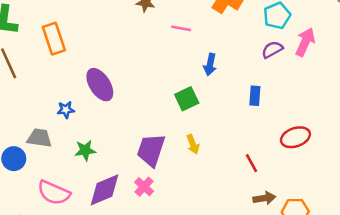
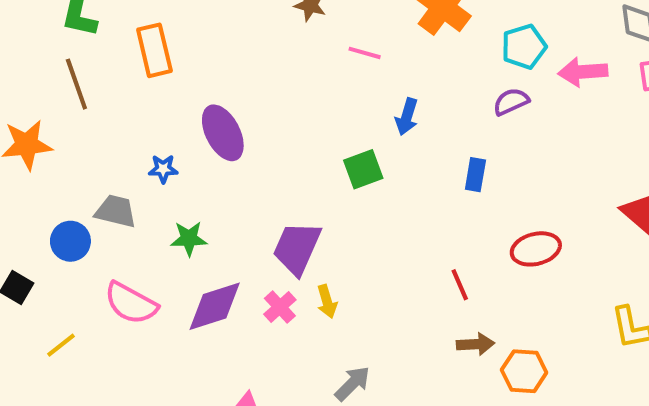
pink arrow: (305, 42) -> (583, 72), moved, turned -124
yellow arrow: (193, 144) -> (327, 301), moved

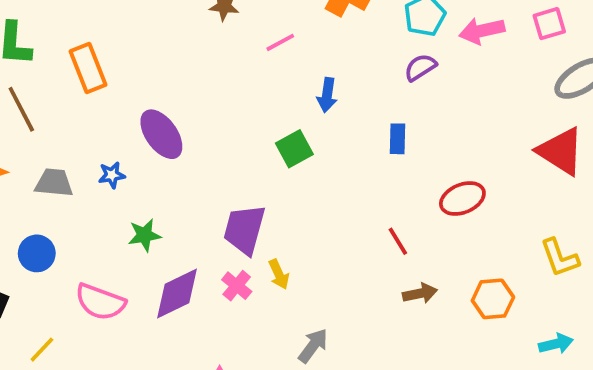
pink line: (365, 53) -> (280, 42), turned -36
gray trapezoid: (116, 211) -> (54, 183), moved
orange hexagon: (524, 371) -> (493, 299), moved

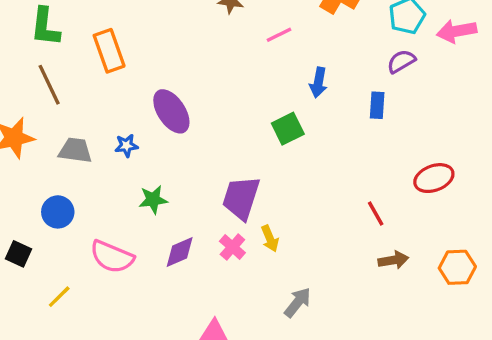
blue rectangle: (398, 139) -> (377, 105), moved
purple diamond: (177, 294) -> (180, 252), size x0.7

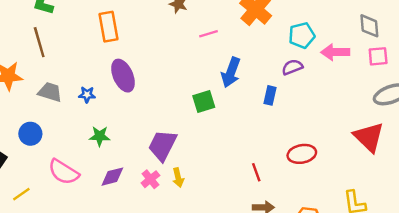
orange rectangle: (109, 51) -> (108, 27), moved
blue arrow: (318, 83) -> (231, 72), size x1.4

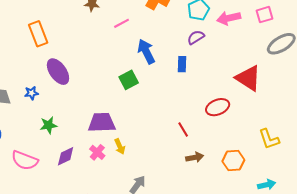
blue arrow: (231, 72) -> (146, 52), turned 145
red triangle: (369, 137) -> (248, 78), moved
purple trapezoid: (162, 145) -> (102, 123), turned 72

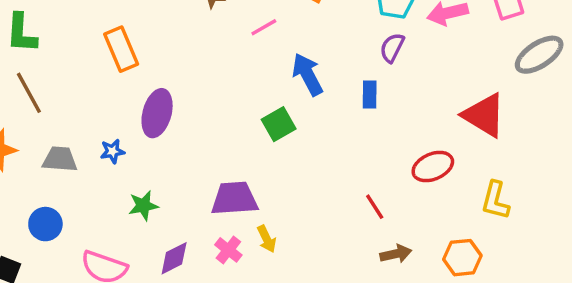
purple semicircle: (196, 37) -> (392, 48), turned -30
purple ellipse: (58, 72) -> (157, 113), turned 52
yellow L-shape: (269, 139) -> (495, 200), moved, turned 35

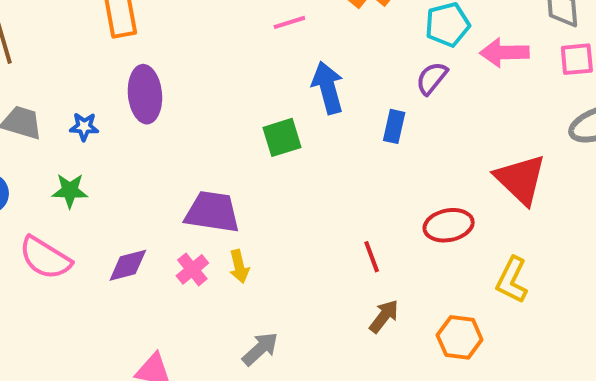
purple ellipse: (157, 113) -> (145, 94), turned -33
green star: (143, 206) -> (70, 191), moved
brown arrow: (396, 254) -> (384, 316), turned -52

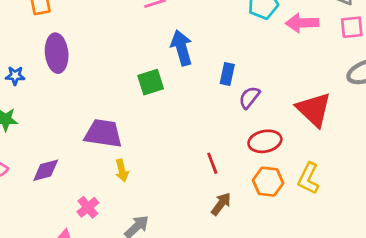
purple semicircle: (432, 78) -> (249, 97), moved
pink cross: (192, 269) -> (88, 207), moved
orange hexagon: (460, 337) -> (268, 182), moved

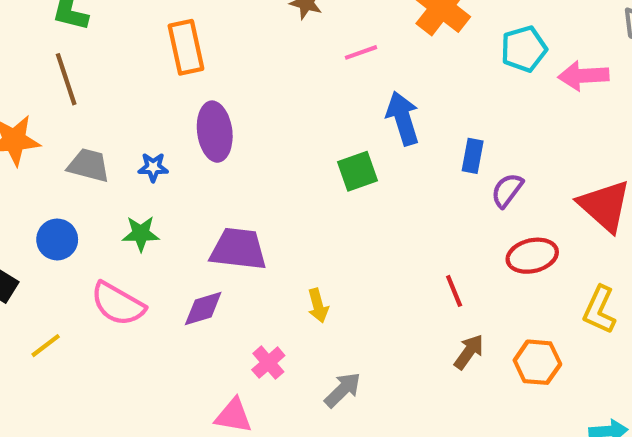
purple trapezoid: (103, 133) -> (238, 249), moved
orange hexagon: (268, 182) -> (537, 362), moved

